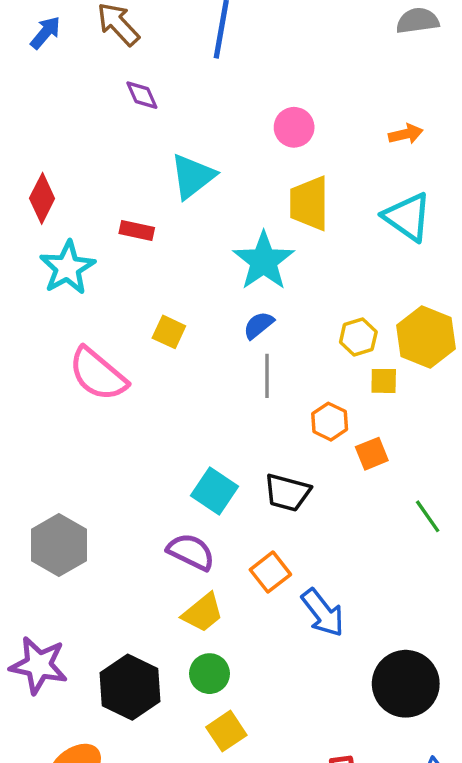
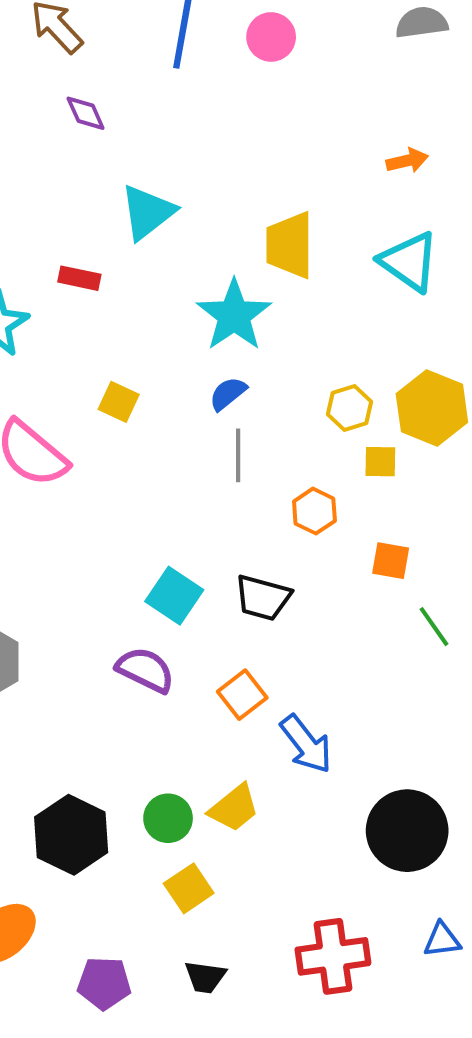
pink circle: (294, 127) -> (271, 37), moved
orange square: (372, 454) -> (391, 561), moved, turned 32
yellow trapezoid: (203, 613) -> (234, 808), moved

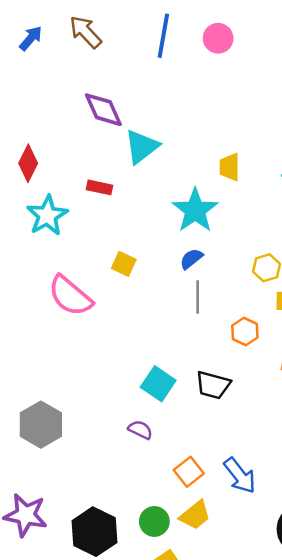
purple diamond: (86, 113) -> (103, 110), moved, size x1.6
yellow trapezoid: (290, 245) -> (230, 167), size x0.7
purple semicircle: (145, 670) -> (140, 430), size x0.7
orange square: (242, 695) -> (189, 472), moved

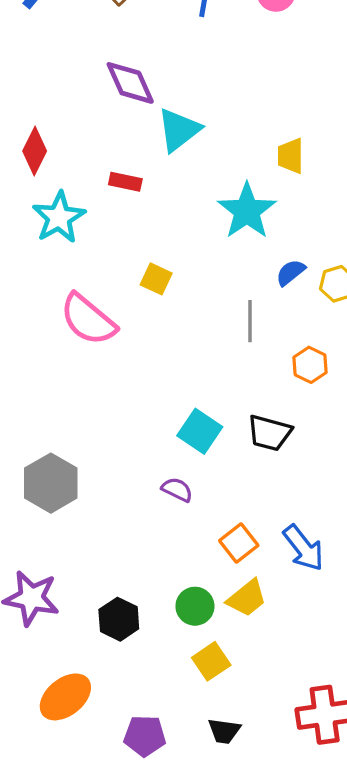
blue semicircle: (191, 259) -> (291, 272), moved
black hexagon: (94, 532) -> (119, 619), size x0.7

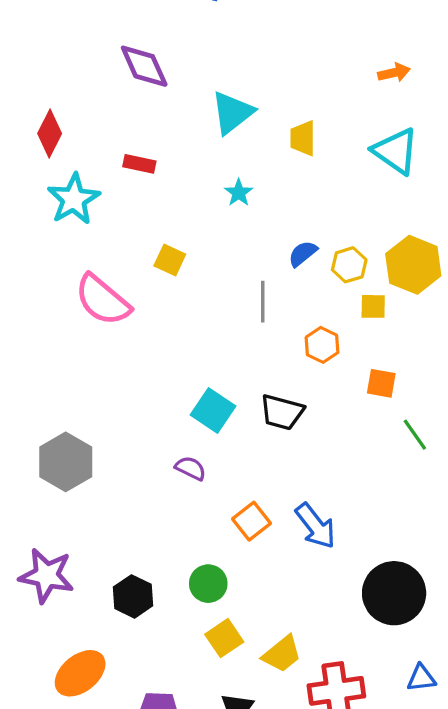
cyan triangle: (179, 130) -> (232, 113), moved
cyan star: (247, 211) -> (239, 193), moved, size x0.5
yellow trapezoid: (247, 598) -> (282, 654), moved

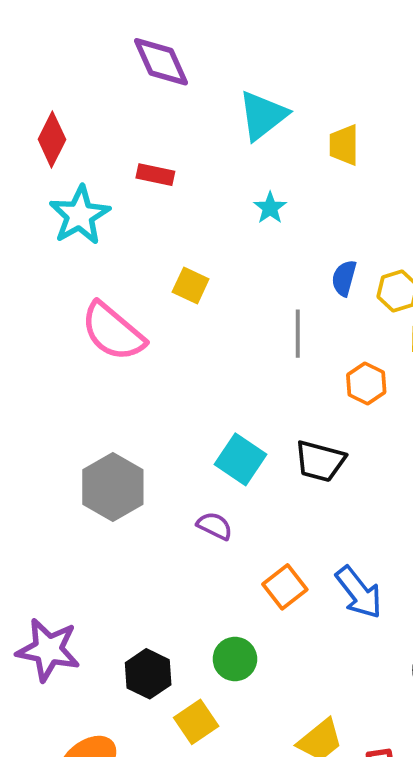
blue semicircle: (303, 254) -> (344, 278), turned -36
gray hexagon: (66, 462) -> (113, 487), moved
yellow square: (224, 638) -> (196, 722), moved

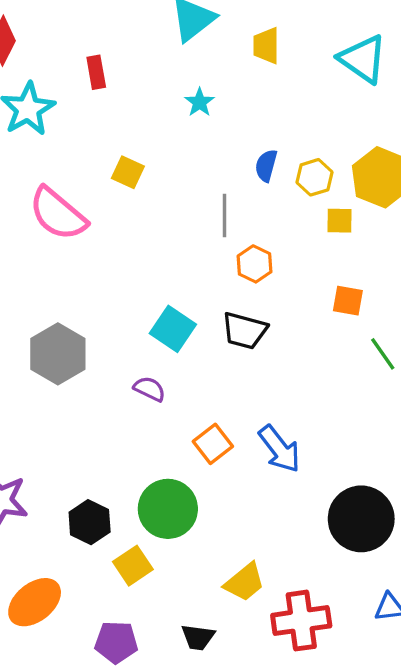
red rectangle: (155, 175) -> (96, 72), turned 68
orange hexagon: (366, 383) -> (255, 264), moved
green circle: (235, 659) -> (168, 509), size x1.5

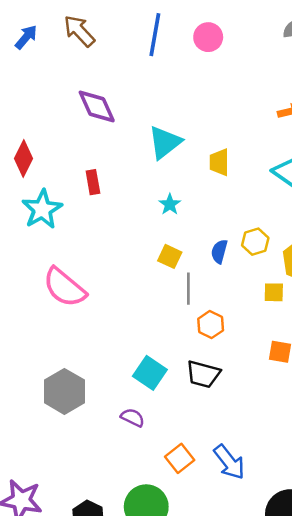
yellow square: (128, 172) -> (170, 256), moved
yellow hexagon: (315, 177) -> (255, 242), moved

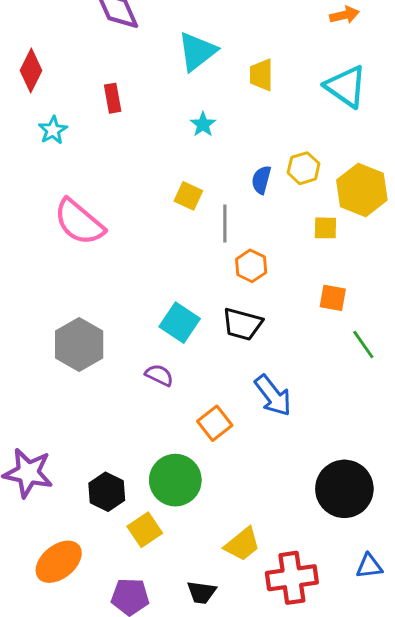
cyan star: (42, 209) -> (53, 130), size x0.6
yellow square: (170, 256) -> (188, 196), moved
blue arrow: (229, 462) -> (273, 396), moved

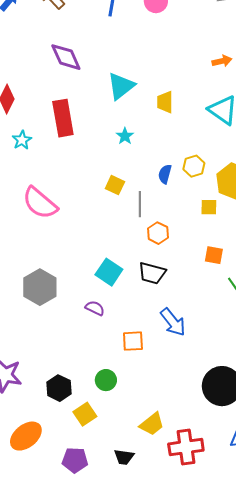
red rectangle: (113, 98) -> (63, 118), size x1.8
orange square: (215, 423) -> (133, 341), turned 35
green circle: (175, 480) -> (106, 380), size x0.6

